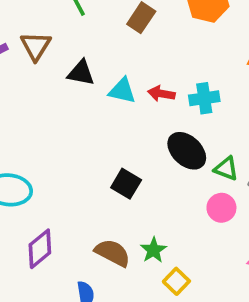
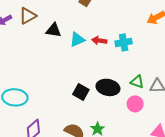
brown triangle: (36, 46) -> (28, 16), turned 30
cyan triangle: (122, 91) -> (77, 40), turned -35
black ellipse: (187, 151) -> (108, 87), moved, turned -30

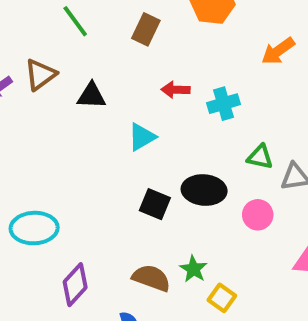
cyan triangle: (77, 40) -> (142, 137), moved
red arrow: (99, 41) -> (176, 90), moved
green triangle: (137, 82) -> (260, 157), moved

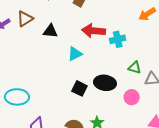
red arrow: (176, 90) -> (94, 31), size x1.6

